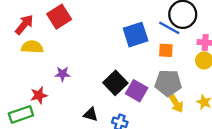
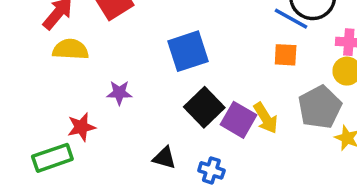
blue square: (136, 35) -> (188, 51), moved
gray pentagon: (168, 83) -> (320, 107), moved, turned -30
yellow arrow: (176, 103) -> (266, 118), moved

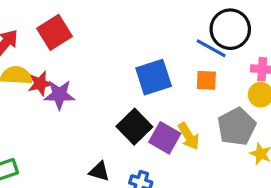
blue square: (188, 51) -> (154, 77), moved
purple star: (119, 93) -> (59, 95), moved, size x1.4
red star: (81, 127) -> (40, 83), moved

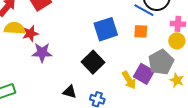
purple star: (59, 95) -> (42, 53), moved
yellow arrow: (189, 136) -> (129, 80), moved
purple square: (165, 138) -> (144, 74), moved

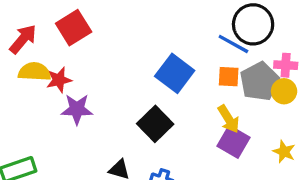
blue square: (106, 29) -> (175, 73), turned -35
gray pentagon: (161, 62) -> (260, 81), moved
yellow arrow: (129, 80) -> (229, 119), moved

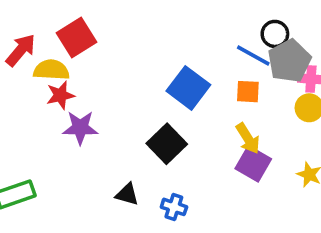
black circle: (253, 24) -> (275, 34), size x0.6
yellow semicircle: (34, 72) -> (51, 70), moved
gray pentagon: (260, 81) -> (289, 61), moved

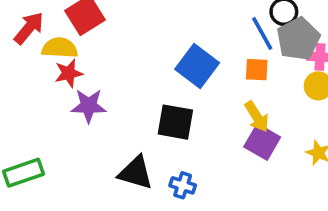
blue line: (253, 56) -> (262, 33), turned 32
black square: (167, 144) -> (175, 122), turned -36
black triangle: (127, 194) -> (136, 173), size x1.5

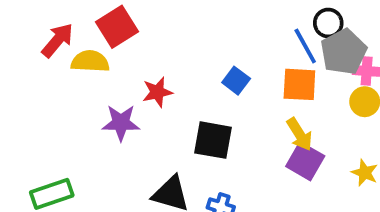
blue square: (197, 66) -> (236, 81), size x0.6
orange square: (257, 70) -> (299, 84), size x1.4
red star: (69, 73) -> (157, 92), moved

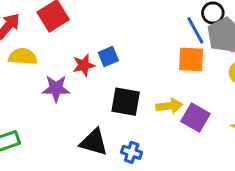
yellow semicircle: (90, 61) -> (23, 57), moved
blue square: (236, 81) -> (108, 57), moved, turned 30
yellow arrow: (299, 134) -> (169, 106), moved, turned -65

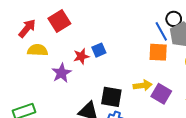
purple star: (56, 88) -> (61, 73), turned -30
black square: (126, 102) -> (111, 97), moved

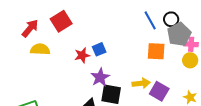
blue line: (161, 31) -> (150, 20), moved
purple star: (61, 73) -> (100, 77), moved

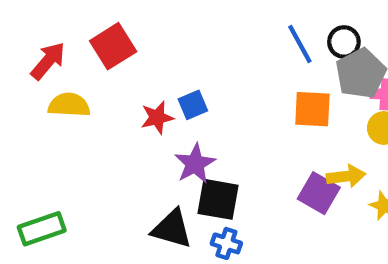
yellow arrow: (141, 83) -> (346, 176), moved

